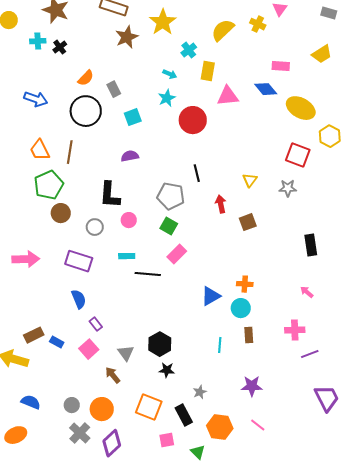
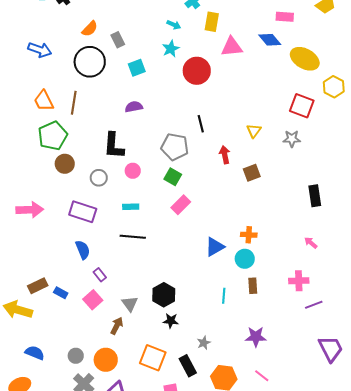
black line: (148, 274) -> (133, 237), moved
brown arrow: (113, 375) -> (117, 326), turned 66

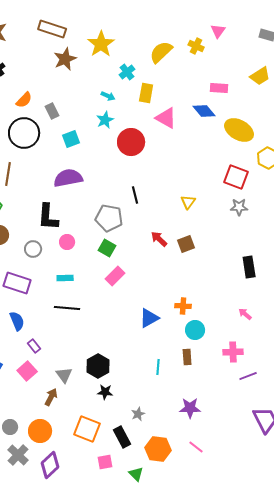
pink triangle: (232, 47) -> (166, 118), turned 35
purple semicircle: (134, 107) -> (68, 178), size x1.6
gray star: (292, 139) -> (239, 207), moved
red arrow: (225, 155) -> (159, 239), moved, turned -36
cyan circle: (245, 259) -> (195, 330), moved

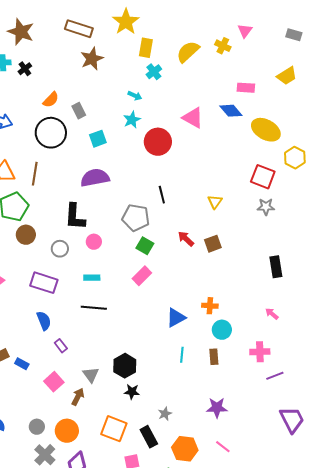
yellow star: (101, 44) -> (126, 22), moved
yellow rectangle: (146, 93) -> (146, 48), moved
green square: (107, 248) -> (145, 246), moved
cyan line: (158, 367) -> (182, 355), moved
pink square: (27, 371) -> (54, 382), moved

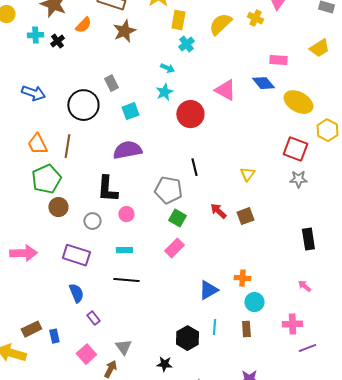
orange semicircle: (51, 100) -> (83, 25), moved
blue rectangle: (22, 364) -> (54, 336), turned 48
black hexagon: (125, 366) -> (187, 338), moved

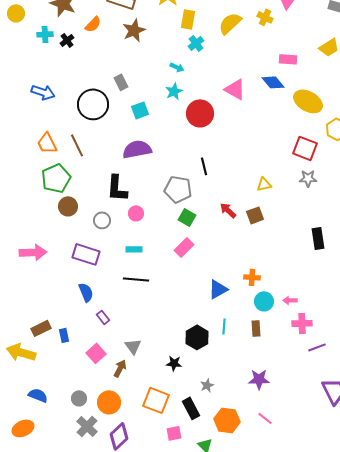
brown line: (67, 146) -> (77, 145), turned -35
yellow triangle: (247, 174) -> (264, 184), moved, turned 42
pink arrow: (304, 286) -> (290, 300), moved, turned -40

